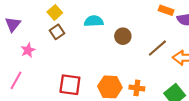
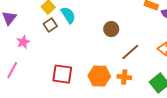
cyan semicircle: (94, 21) -> (68, 15), moved, turned 60
brown line: (157, 48) -> (130, 52), moved

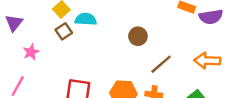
cyan semicircle: (68, 15) -> (86, 19), turned -54

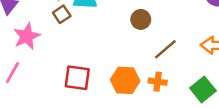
pink star: (31, 52) -> (27, 36), size x1.5

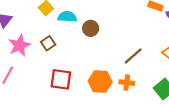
brown square: (62, 14) -> (48, 43), moved
brown circle: (141, 19) -> (91, 28), moved

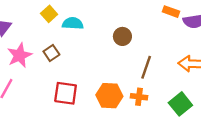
brown circle: (91, 28) -> (122, 36), moved
brown line: (133, 56) -> (146, 67), turned -30

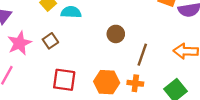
brown circle: (122, 36) -> (116, 34), moved

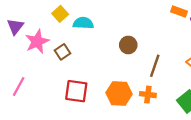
pink star: (19, 43) -> (37, 42), moved

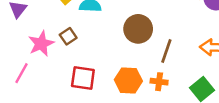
pink star: (37, 42) -> (41, 44), moved
brown circle: (128, 45) -> (138, 29), size x1.5

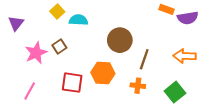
pink line: (21, 73) -> (30, 91), moved
orange hexagon: (128, 80) -> (103, 73), moved

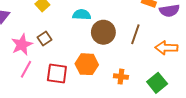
cyan semicircle: (78, 20) -> (82, 15), moved
brown line: (144, 59) -> (135, 34), moved
pink line: (30, 91) -> (26, 69), moved

